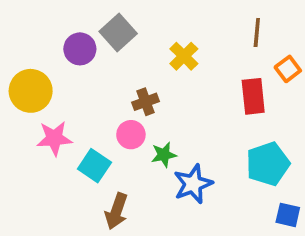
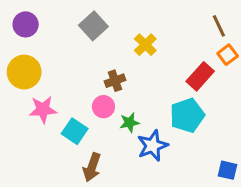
brown line: (257, 32) -> (219, 26), moved, turned -30
purple circle: (80, 49) -> (26, 24), moved
red rectangle: (253, 96) -> (200, 76), turned 48
cyan pentagon: (268, 164) -> (187, 115), moved

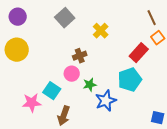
pink star: (43, 110) -> (32, 103), moved

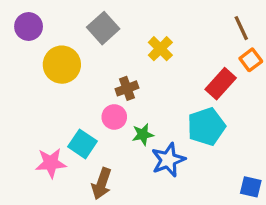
yellow circle: (17, 50) -> (62, 65), moved

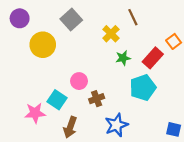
brown line: (241, 28) -> (133, 17), moved
brown cross: (127, 88) -> (97, 99), moved
green star: (143, 134) -> (123, 58), moved
blue star: (168, 160) -> (116, 125), moved

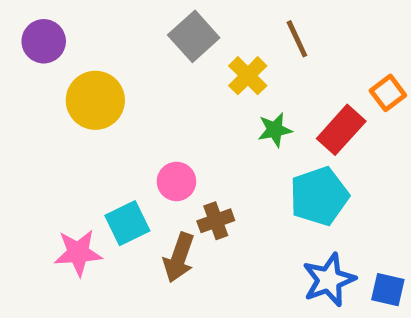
gray square: (71, 19) -> (194, 36), moved
cyan square: (57, 100) -> (127, 223), turned 30
blue star: (116, 125) -> (329, 280), moved
brown arrow: (70, 127) -> (179, 258), moved

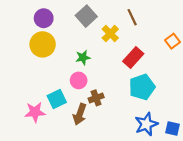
purple circle: (44, 41) -> (44, 18), moved
green star: (275, 130) -> (83, 58), moved
red rectangle: (341, 130) -> (133, 58), moved

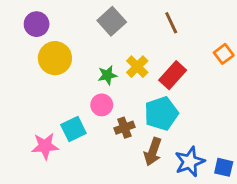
purple circle: (44, 18) -> (37, 24), moved
yellow cross: (110, 34) -> (137, 67), moved
cyan pentagon: (142, 87) -> (161, 113), moved
brown arrow: (80, 114) -> (153, 152), moved

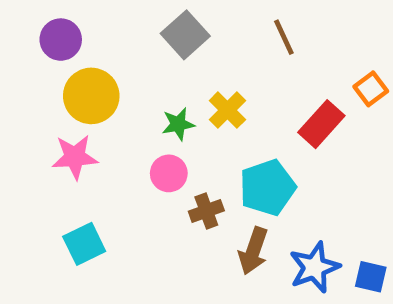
red rectangle: (173, 75) -> (321, 124), moved
cyan square: (73, 129) -> (84, 244), moved
pink star: (45, 146) -> (75, 157), moved

